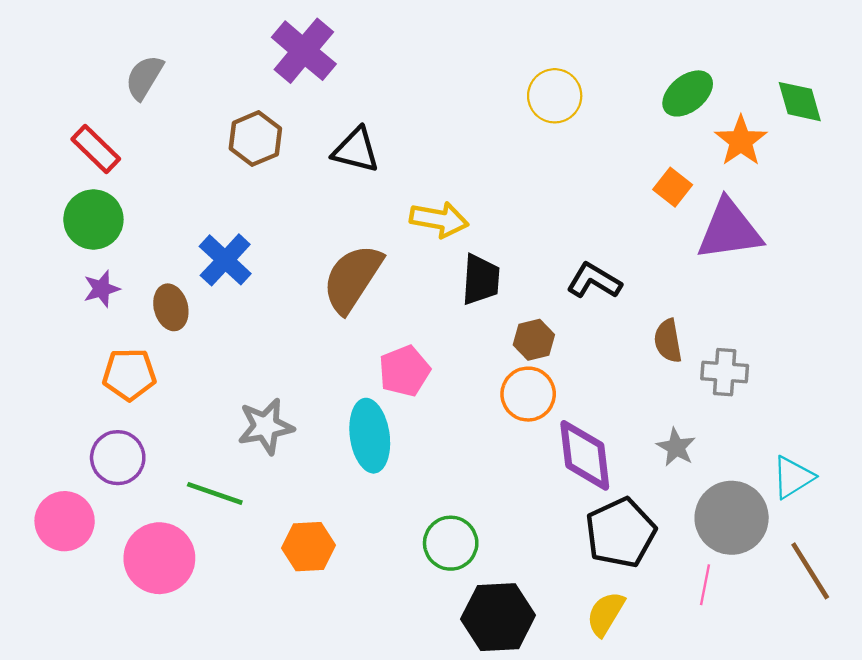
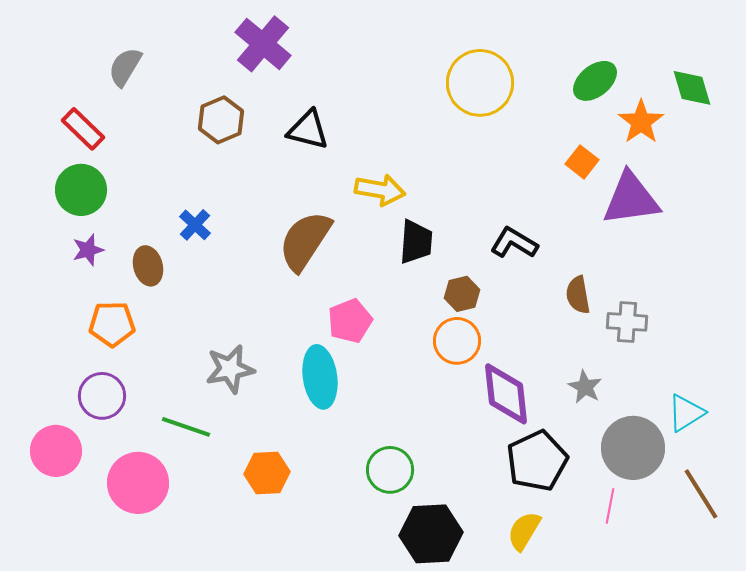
yellow circle: (555, 96) -> (480, 83), size x1.4
blue cross: (225, 260) -> (195, 225), size x0.7

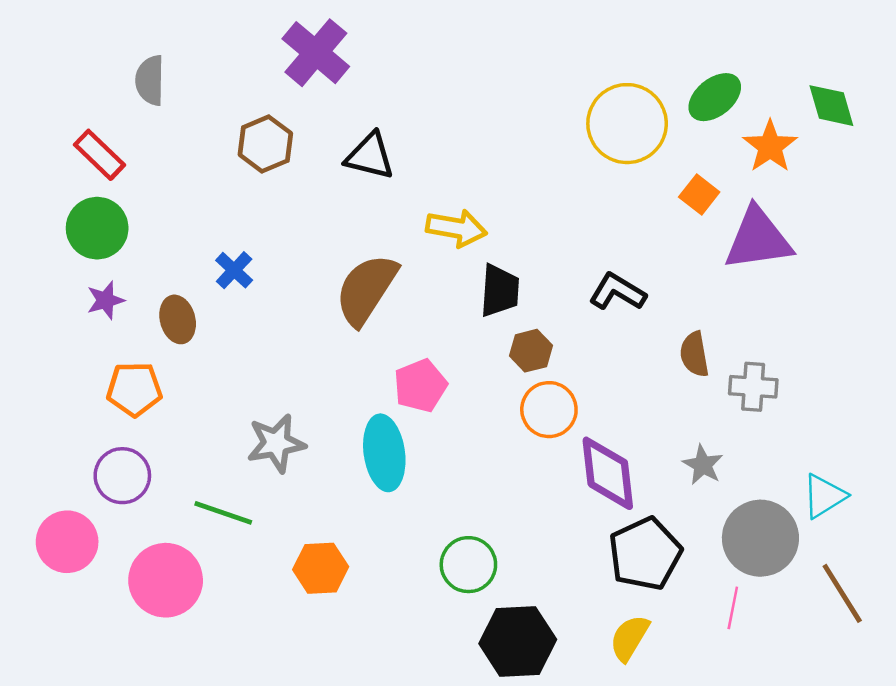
gray semicircle: (125, 67) -> (150, 80), turned -30
yellow circle: (480, 83) -> (627, 124), moved
brown hexagon: (462, 294) -> (531, 351), moved

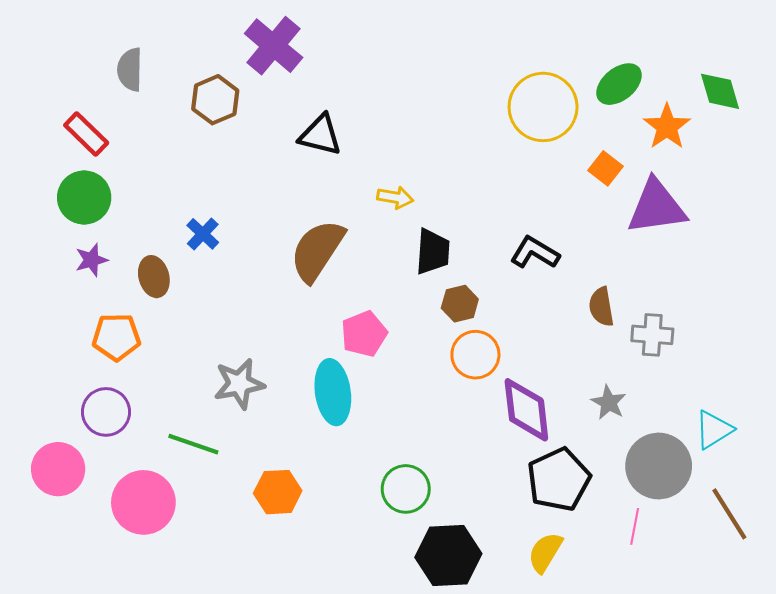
brown hexagon: (265, 144) -> (215, 100), moved
yellow arrow: (456, 228) -> (395, 198), size x0.7

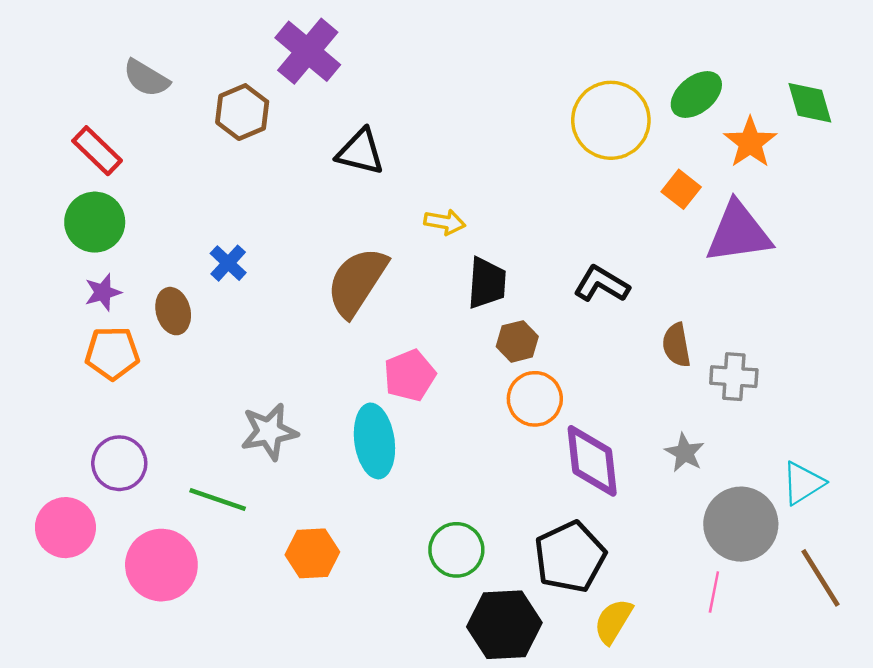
gray semicircle: (130, 70) -> (146, 78), turned -60
orange pentagon: (116, 337) -> (112, 353), moved
black pentagon: (559, 480) -> (570, 557), moved

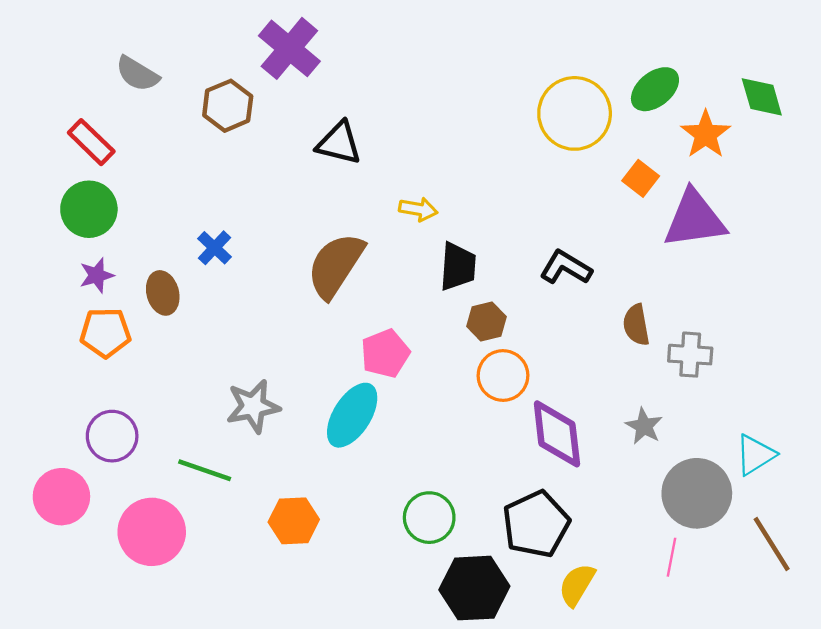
cyan ellipse: (374, 441) -> (352, 415), turned 40

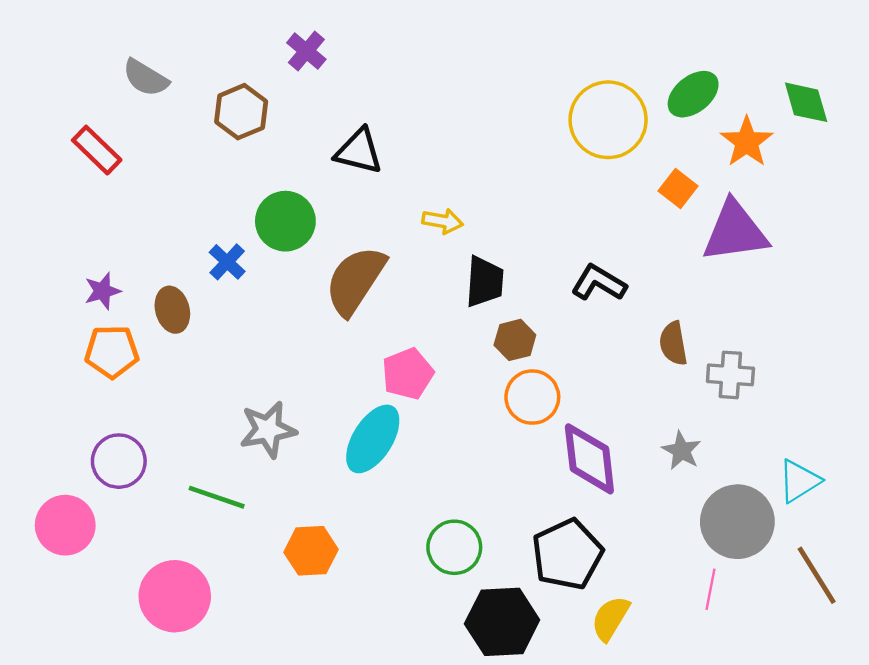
purple cross: (289, 48) -> (306, 51), size x0.6
green circle: (89, 209) -> (285, 221), moved
pink circle: (152, 532) -> (175, 596), moved

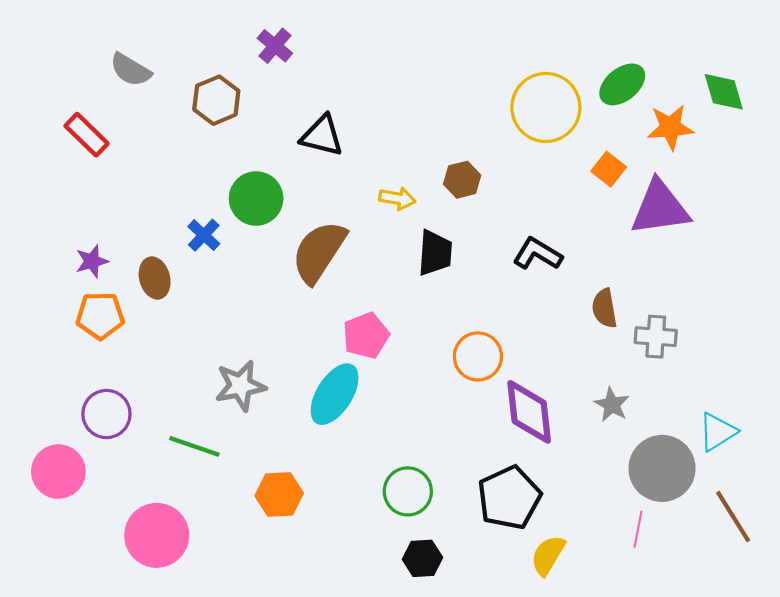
orange star: (747, 142) -> (670, 127), turned 30
brown hexagon: (515, 340) -> (462, 180), moved
black hexagon: (502, 622) -> (422, 558), moved, size x0.6

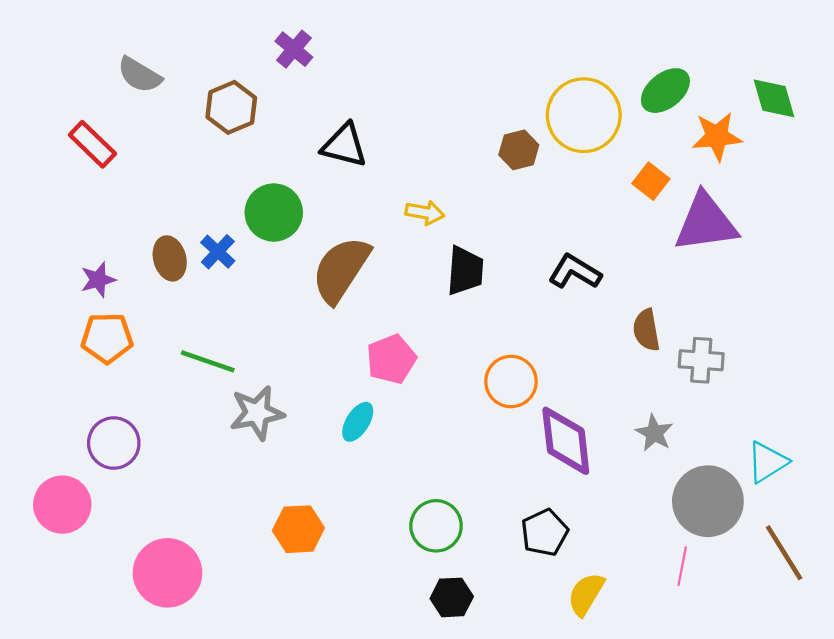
brown hexagon: (462, 180) -> (519, 150), moved
brown ellipse: (155, 278) -> (170, 258), moved
cyan ellipse: (335, 394) -> (358, 422), size x0.6
green line: (194, 446) -> (208, 361), moved
black pentagon: (509, 498) -> (545, 533), size x0.7

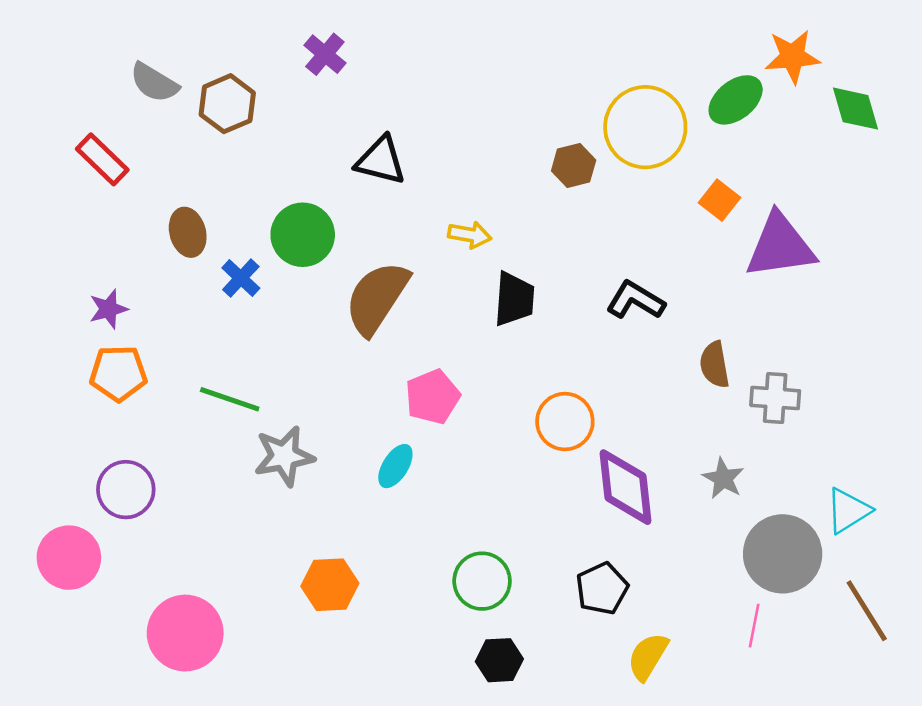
brown hexagon: (231, 107) -> (227, 104), moved
orange star: (717, 136) -> (792, 57), moved
brown ellipse: (170, 258) -> (188, 232), moved

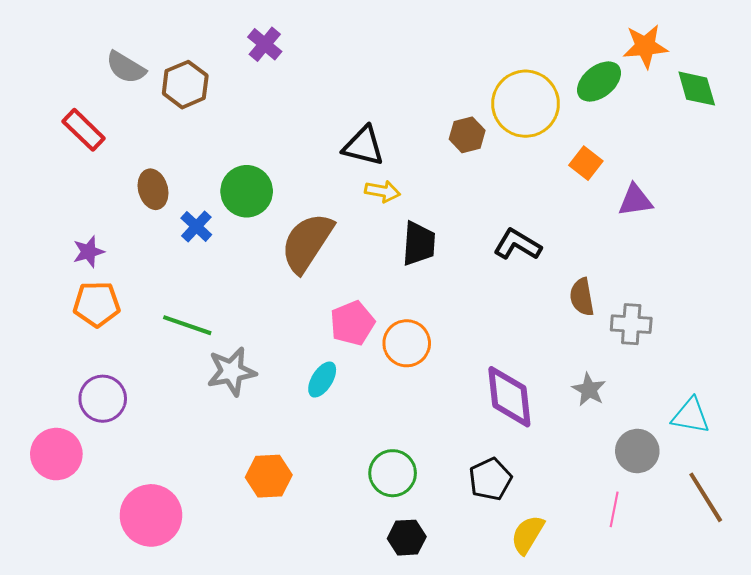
black triangle: (381, 161) -> (363, 146), moved
purple triangle: (780, 246) -> (635, 200), size x0.6
orange circle: (565, 422) -> (407, 343), moved
cyan triangle: (848, 511) -> (691, 416), turned 42
gray circle: (783, 554) -> (637, 451), size x0.7

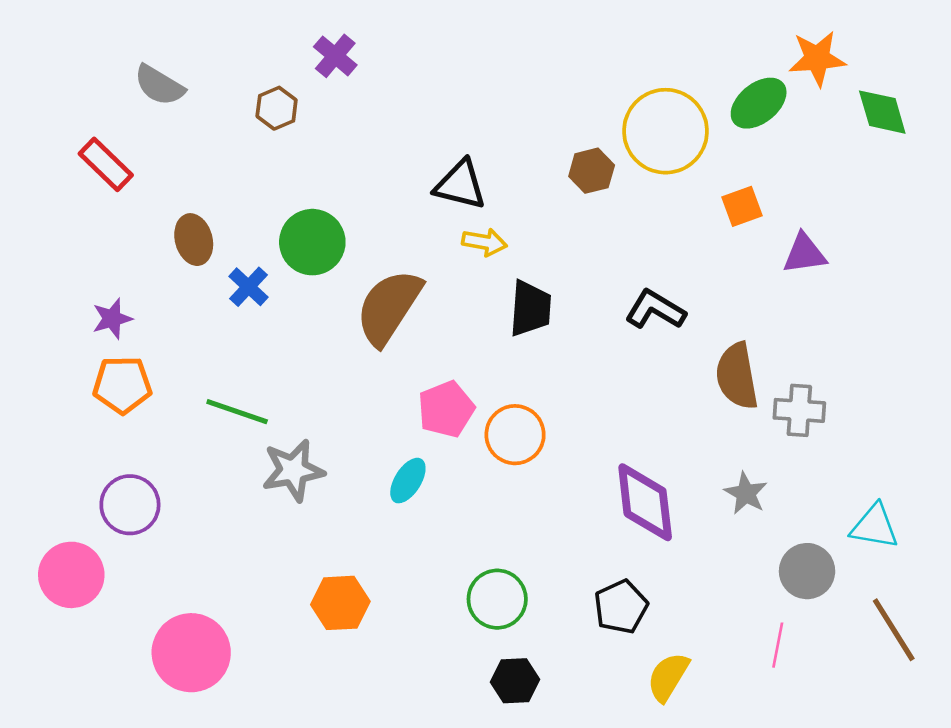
brown hexagon: (185, 85) -> (277, 108), moved, size x0.7
orange square: (586, 163) -> (742, 206), turned 32
brown semicircle: (582, 297) -> (737, 376), size x1.4

